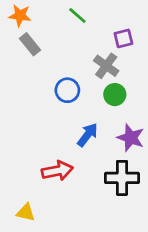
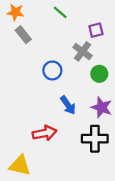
green circle: (115, 95) -> (99, 74), moved
blue arrow: (87, 135) -> (68, 105), turned 108
yellow triangle: (26, 212) -> (20, 166), size x1.5

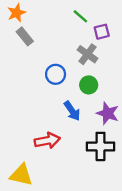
orange star: (15, 12) -> (16, 13), turned -30
green line: (60, 12) -> (80, 16), moved
green circle: (99, 74) -> (89, 85), moved

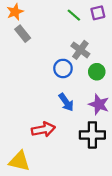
purple square: (102, 32) -> (98, 13), moved
blue circle: (56, 74) -> (63, 68), moved
green circle: (89, 85) -> (97, 72), moved

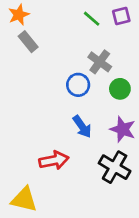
black cross: (92, 135) -> (115, 167), turned 30

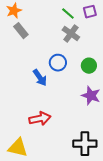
gray cross: (100, 62) -> (71, 34), moved
blue arrow: (82, 127) -> (40, 78), moved
black cross: (115, 167) -> (85, 144), moved, turned -30

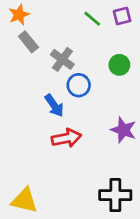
gray cross: (71, 34) -> (62, 59), moved
green circle: (89, 66) -> (119, 65), moved
red arrow: (40, 119) -> (66, 138), moved

